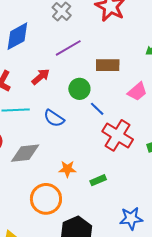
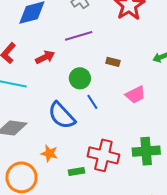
brown rectangle: (108, 65) -> (113, 62), size x0.6
blue semicircle: (54, 118) -> (62, 115), moved, size x1.4
red cross: (118, 135) -> (103, 155), moved, turned -32

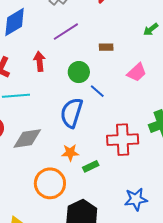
red arrow: (45, 57) -> (39, 61), turned -54
blue semicircle: (62, 115) -> (72, 113), turned 76
green rectangle: (76, 171) -> (91, 166), moved

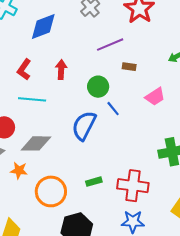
purple line: (66, 32) -> (110, 45), moved
red cross: (123, 140) -> (133, 186), moved
orange star: (70, 153) -> (19, 170), moved

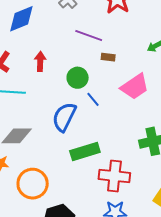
purple line: (110, 45) -> (89, 35), turned 44
pink trapezoid: (155, 97) -> (135, 87), size x1.4
green rectangle: (94, 182) -> (85, 152), moved, size x1.8

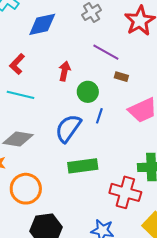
red arrow: (40, 61) -> (65, 71), moved
blue line: (93, 99) -> (99, 116), turned 49
red cross: (114, 176) -> (125, 192), moved

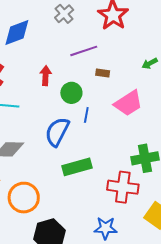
purple line: (106, 52) -> (84, 51), turned -40

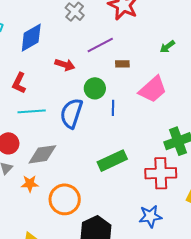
red arrow: (46, 76) -> (65, 65), moved, turned 114
blue semicircle: (57, 132) -> (71, 113), moved

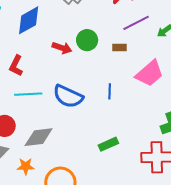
purple line: (100, 45) -> (136, 23), moved
green circle: (95, 88) -> (87, 40), moved
blue semicircle: (71, 113) -> (68, 96), turned -84
green rectangle: (112, 161) -> (108, 144), size x0.7

